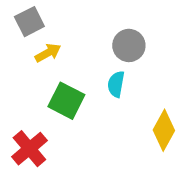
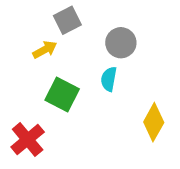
gray square: (29, 22) -> (67, 20), moved

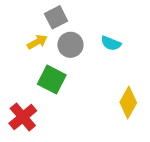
gray circle: (121, 43) -> (70, 45), moved
cyan semicircle: (109, 79) -> (111, 43), moved, turned -78

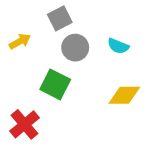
yellow arrow: (37, 42) -> (20, 41), moved
yellow diamond: (128, 103) -> (124, 95), moved, turned 60

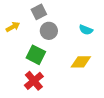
cyan semicircle: (118, 46) -> (86, 30), moved
red cross: (24, 124) -> (34, 81), moved

